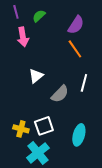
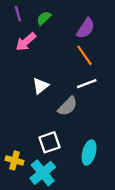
pink arrow: (23, 37) -> (26, 42), turned 60
white line: (84, 83) -> (87, 84), moved, turned 54
yellow cross: (21, 129) -> (14, 160), moved

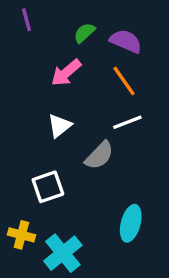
green semicircle: (44, 18) -> (84, 33), moved
purple semicircle: (86, 28) -> (126, 41), turned -100
pink arrow: (26, 42) -> (66, 73), moved
white square: (50, 142) -> (48, 187), moved

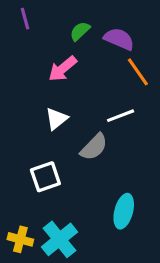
orange line: (124, 81) -> (138, 72), moved
yellow cross: (21, 235) -> (20, 239), moved

